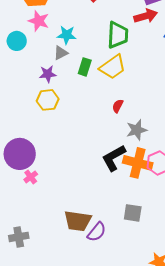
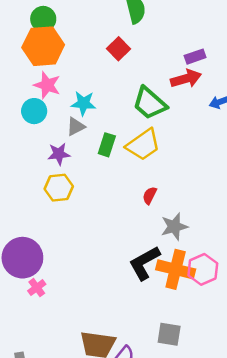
green trapezoid: (118, 35) -> (150, 103), turned 128
cyan circle: (17, 41) -> (34, 111), moved

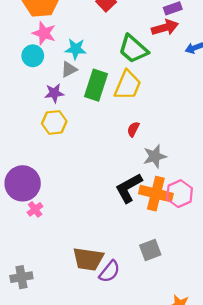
green rectangle: (107, 145) -> (96, 85), size x1.5
yellow trapezoid: (143, 145) -> (128, 85), turned -32
gray square: (169, 334) -> (150, 250), turned -30

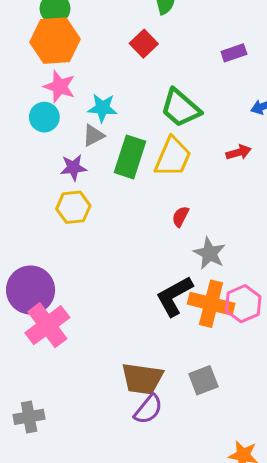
red arrow: (165, 28) -> (239, 152), moved, size x0.7
gray star: (155, 156) -> (210, 253), turned -30
pink cross: (35, 209) -> (47, 325), size x2.0
brown trapezoid: (88, 259) -> (142, 379), moved

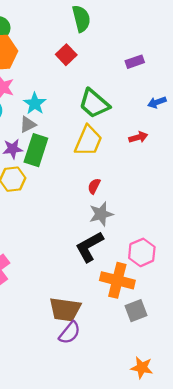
cyan star: (102, 108) -> (35, 104), turned 30
green rectangle: (130, 157) -> (36, 150), moved
gray star: (210, 253) -> (101, 214), moved, turned 30
orange cross: (211, 304) -> (117, 280), moved
gray square: (203, 380) -> (136, 311), moved

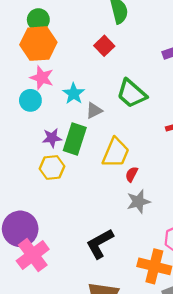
gray triangle: (28, 124) -> (94, 111), moved
yellow trapezoid: (88, 141) -> (116, 153), moved
black L-shape: (89, 247) -> (100, 244), moved

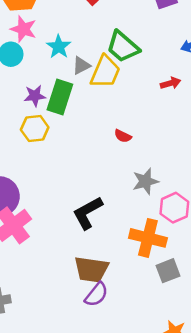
yellow trapezoid: (116, 153) -> (105, 72), moved
red semicircle: (132, 174) -> (123, 136), turned -91
gray star: (138, 202) -> (145, 181), moved

